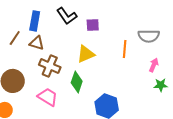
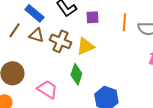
blue rectangle: (35, 21) -> (34, 13), turned -60
orange line: (125, 49) -> (124, 22), moved
brown cross: (50, 66) -> (60, 41), moved

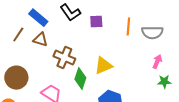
brown cross: (60, 41) -> (64, 58), moved
yellow triangle: (85, 46) -> (103, 66), moved

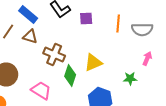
green star: (164, 82) -> (130, 78), moved

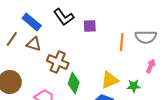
orange line: (118, 24) -> (122, 42), moved
yellow triangle: (93, 62) -> (110, 80), moved

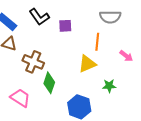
gray semicircle: (146, 37) -> (110, 17), moved
pink arrow: (151, 66) -> (126, 56), moved, turned 104
yellow triangle: (110, 80) -> (87, 64), moved

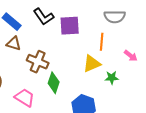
purple square: (65, 26) -> (70, 26), size x1.5
green star: (109, 86) -> (112, 78), moved

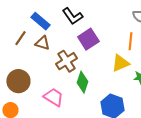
purple square: (70, 26) -> (88, 39), moved, turned -30
brown cross: (38, 62) -> (66, 61), turned 35

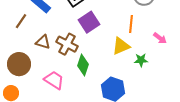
brown triangle: (42, 43) -> (43, 42), moved
brown cross: (66, 61) -> (67, 44), turned -30

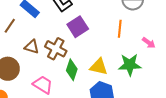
yellow triangle: (121, 46) -> (99, 67), moved, turned 36
green star: (141, 60) -> (130, 65), size x1.6

